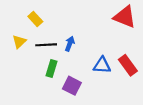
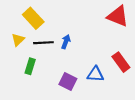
yellow rectangle: (35, 19) -> (33, 18), size x1.5
blue triangle: (102, 65) -> (95, 74), moved
green rectangle: (51, 69) -> (30, 66), moved

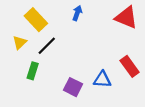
blue arrow: (66, 42) -> (77, 13), moved
black line: (43, 43) -> (47, 46), turned -42

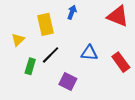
yellow rectangle: (36, 20) -> (45, 24), moved, turned 30
black line: (47, 46) -> (51, 55), moved
blue triangle: (102, 79) -> (89, 53), moved

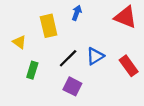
yellow triangle: (18, 40) -> (19, 42), turned -40
blue triangle: (89, 53) -> (95, 56), turned -36
black line: (51, 55) -> (68, 58), moved

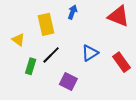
black line: (68, 58) -> (51, 55), moved

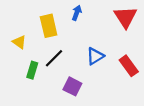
red triangle: (118, 16) -> (125, 17), turned 35

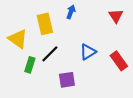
red triangle: (125, 17) -> (116, 16), size x0.7
yellow triangle: (19, 42) -> (18, 39), size x1.5
purple square: (72, 86) -> (67, 80), turned -36

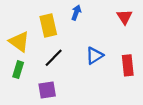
red rectangle: (119, 61) -> (128, 65), turned 30
green rectangle: (30, 65) -> (18, 70), moved
purple square: (67, 80) -> (47, 90), moved

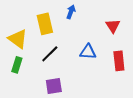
red triangle: (125, 17) -> (113, 26), moved
blue triangle: (95, 56) -> (88, 52), turned 36
purple square: (47, 90) -> (54, 86), moved

